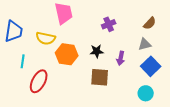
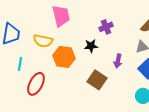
black star: (97, 51) -> (91, 46), moved
brown square: (100, 77) -> (97, 80), turned 30

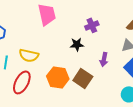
yellow semicircle: (43, 41) -> (29, 55), moved
orange hexagon: (64, 57) -> (58, 77), moved

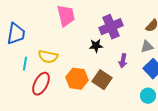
purple cross: (92, 25) -> (111, 27), size x1.6

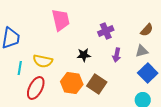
purple cross: (111, 27) -> (106, 31), size x0.7
black star: (96, 46) -> (84, 55), moved
purple arrow: (123, 61) -> (117, 55), moved

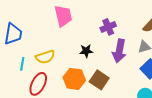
purple arrow: (117, 55) -> (119, 51), size x1.6
yellow semicircle: (43, 61) -> (45, 57), turned -30

